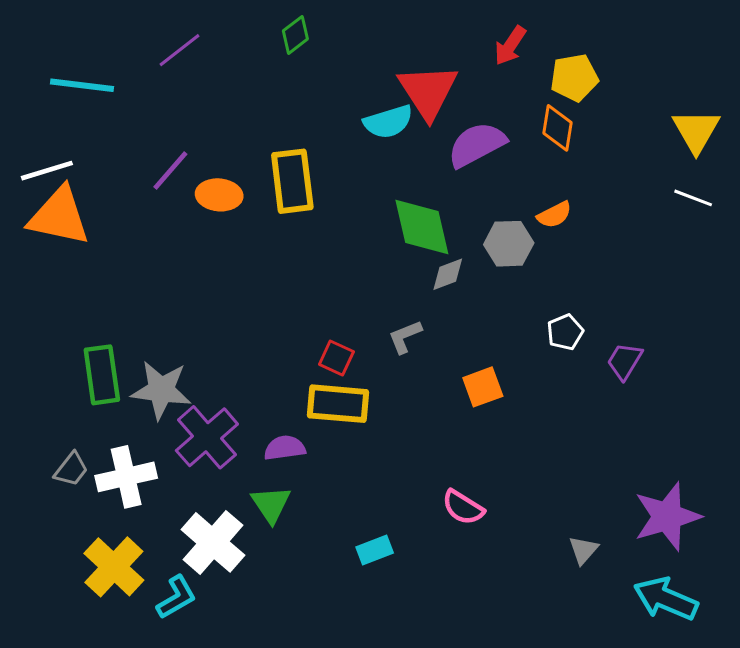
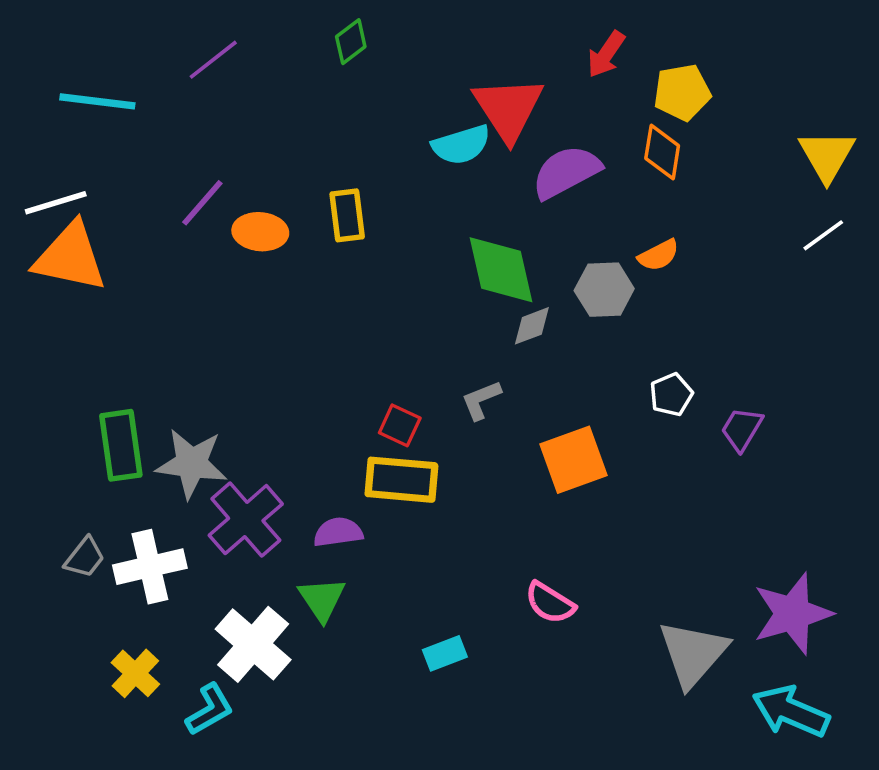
yellow rectangle: (292, 181) -> (347, 215), size x0.7
white line: (693, 198) -> (823, 235), turned -57
orange square: (483, 387) -> (573, 460), size x1.4
gray triangle: (583, 550) -> (693, 653), size x2.0
yellow cross: (114, 567) -> (135, 673), size x0.7

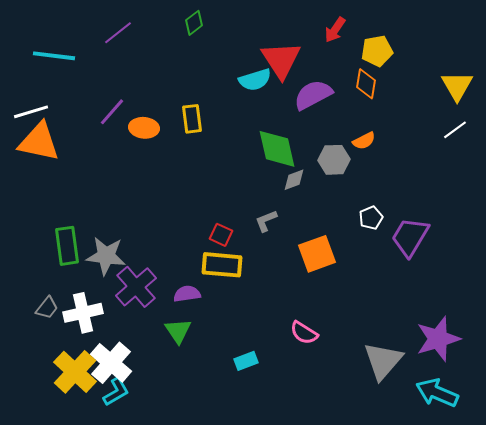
purple trapezoid: (742, 429) -> (410, 237), size x1.6
white cross: (253, 644) -> (111, 363), moved
yellow cross: (135, 673) -> (75, 372), size x1.6

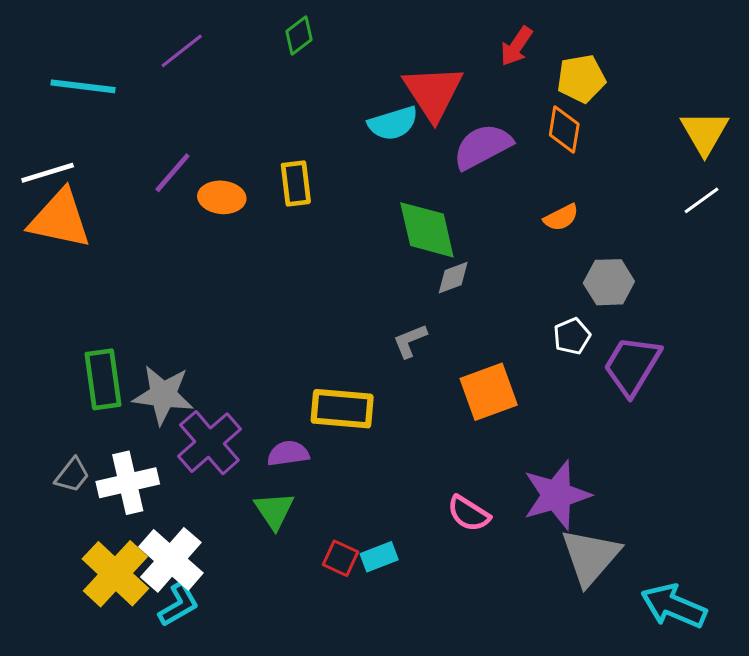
gray hexagon: (334, 160) -> (609, 282), moved
red square: (221, 235) -> (341, 558), moved
purple star: (438, 339) -> (557, 495), moved

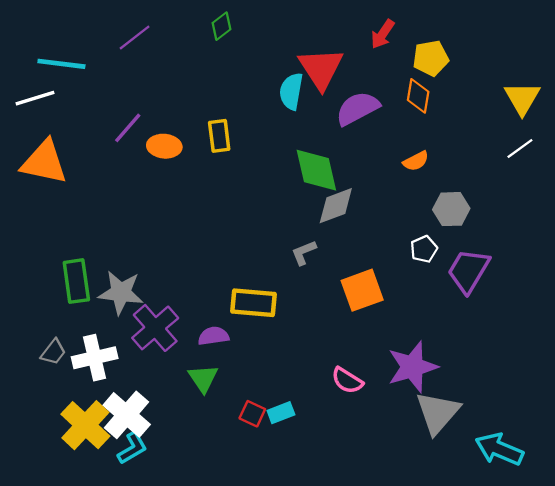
cyan semicircle: (393, 123) -> (291, 91), turned 117
white line: (48, 173) -> (35, 98), moved
gray diamond: (453, 278) -> (336, 206), size x1.5

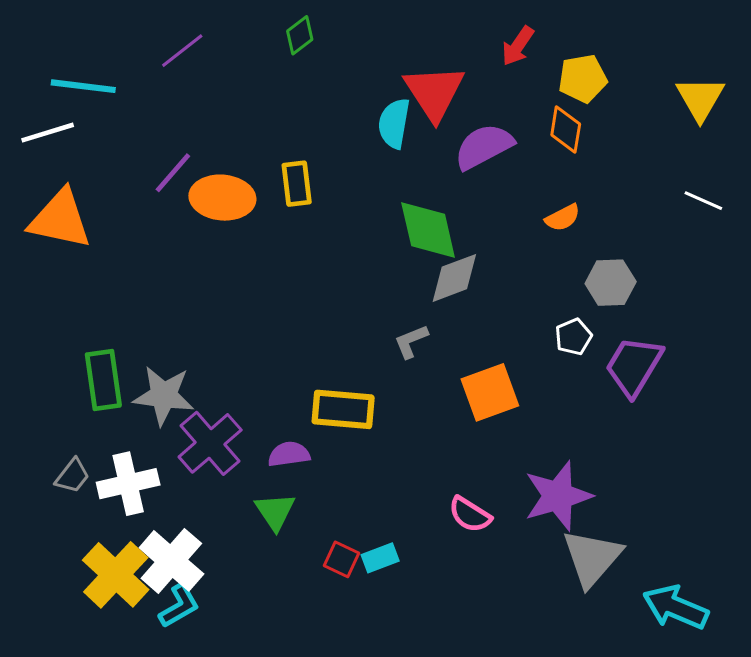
yellow triangle: (522, 98) -> (700, 99), moved
orange ellipse: (164, 146) -> (222, 198), size x1.4
white line: (520, 148) -> (703, 201), turned 60

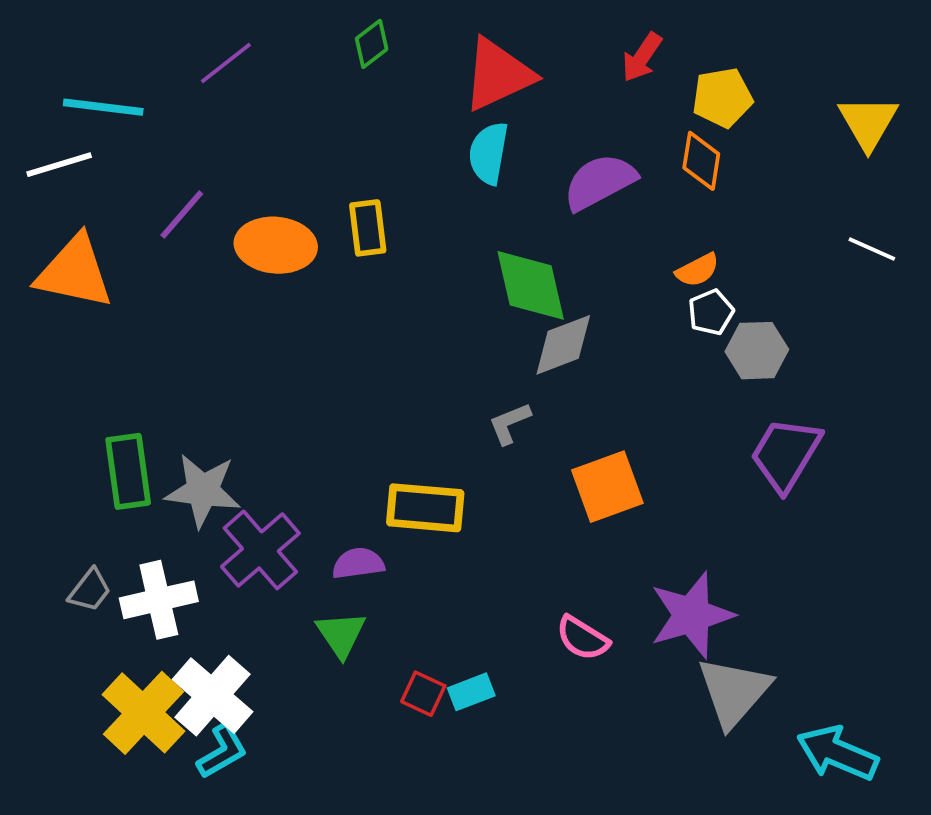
red triangle: (434, 92) -> (498, 75), moved, turned 38
purple line: (173, 173) -> (182, 214), moved
white pentagon: (573, 337) -> (711, 312), moved

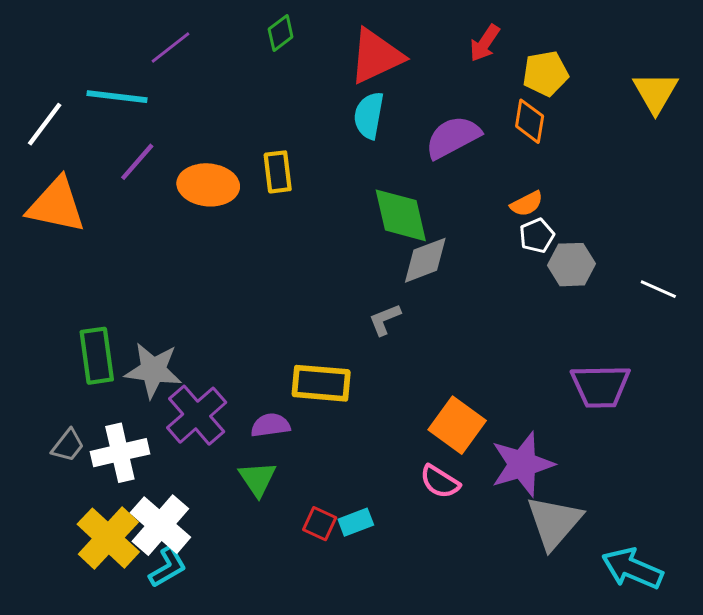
cyan line: (103, 107) -> (117, 97), moved
white line: (59, 165) -> (45, 124), turned -36
white line: (872, 249) -> (658, 289), moved
purple trapezoid: (786, 454) -> (600, 386), moved, turned -122
orange square: (607, 487) -> (457, 425), moved, turned -34

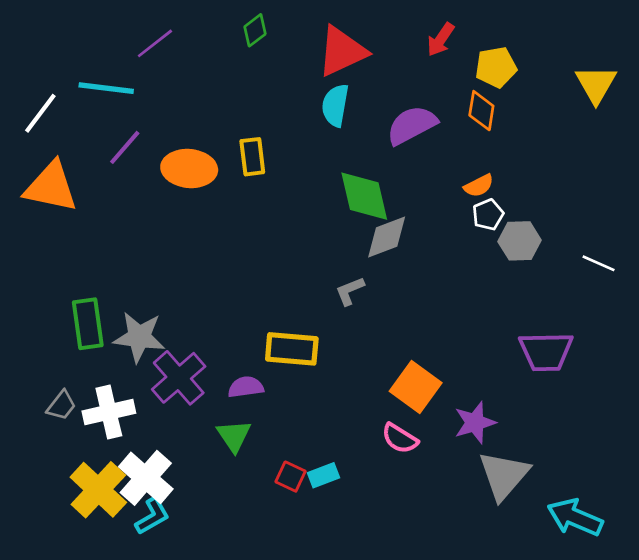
purple star: (522, 464) -> (475, 423), size x0.7

